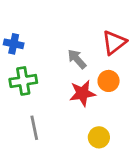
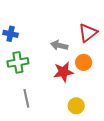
gray arrow: (77, 59) -> (59, 45), turned -35

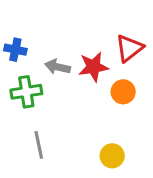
gray arrow: (59, 45) -> (57, 67), moved
red star: (63, 72) -> (93, 67), moved

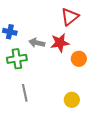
red triangle: (129, 48) -> (70, 17), moved

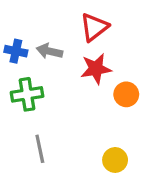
red triangle: (70, 17) -> (94, 27), moved
gray arrow: (37, 43) -> (49, 51), moved

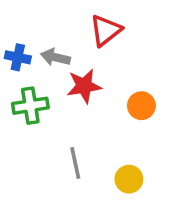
red star: (96, 69) -> (84, 86), moved
gray line: (40, 149) -> (75, 163), moved

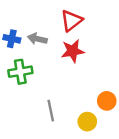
red star: (84, 86) -> (73, 51), moved
orange circle: (141, 106) -> (107, 101), moved

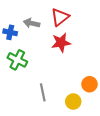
gray arrow: (37, 39) -> (32, 23), moved
green cross: (20, 72) -> (17, 60), turned 36

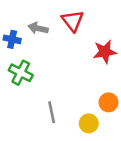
red triangle: (60, 17) -> (73, 21), turned -30
red star: (61, 43) -> (105, 52), moved

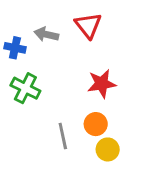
red star: (105, 52) -> (102, 84), moved
orange circle: (108, 102) -> (96, 124), moved

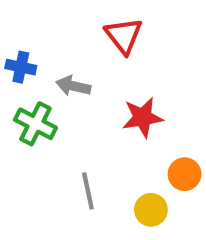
gray arrow: (46, 34) -> (73, 86), moved
orange circle: (96, 124) -> (185, 174), moved

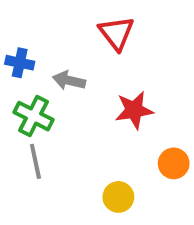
gray line: (88, 191) -> (35, 161), moved
yellow circle: (151, 210) -> (118, 197), moved

